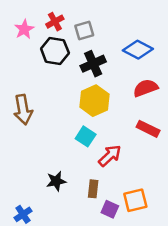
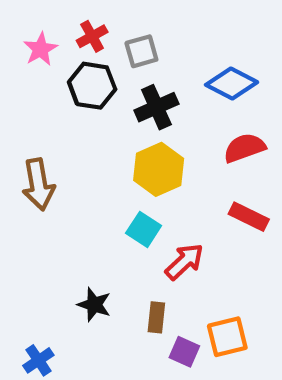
black star: (56, 181) -> (94, 305), turned 30

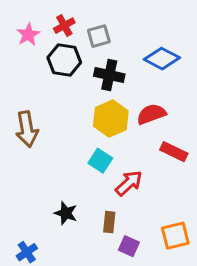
black cross: (156, 107) -> (109, 75), turned 36
red semicircle: (244, 148) -> (151, 114), moved
orange square: (227, 337) -> (175, 236), moved

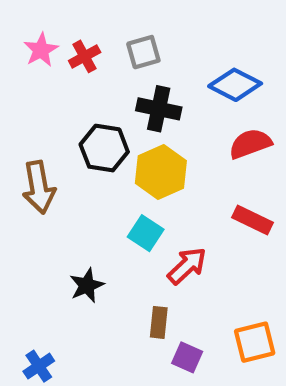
red cross: (64, 26) -> (85, 56), moved
black hexagon: (64, 60) -> (104, 148), moved
red semicircle: (151, 114) -> (250, 144), moved
black star: (66, 213) -> (87, 285), moved, turned 30

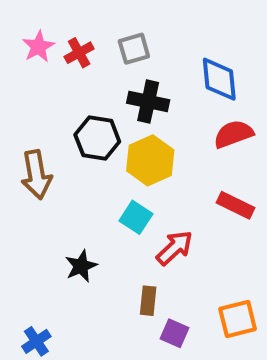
blue diamond: (235, 85) -> (219, 79), turned 57

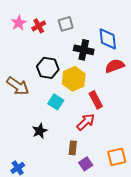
black cross: (148, 102) -> (84, 50), moved
brown arrow: (36, 175) -> (18, 86), turned -45
red rectangle: (236, 205) -> (96, 100), moved, turned 36
cyan square: (136, 217) -> (56, 102), moved
purple square: (175, 333) -> (86, 164), turned 32

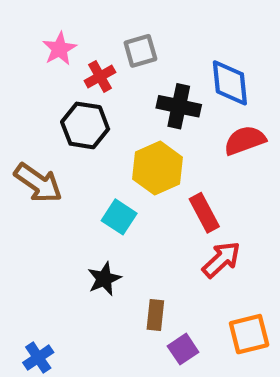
pink star: (19, 23) -> (60, 49), moved
red cross: (39, 26) -> (100, 76), moved
black hexagon: (48, 68) -> (85, 125), moved
red arrow: (86, 122) -> (221, 260), moved
black star: (40, 131) -> (104, 279), moved

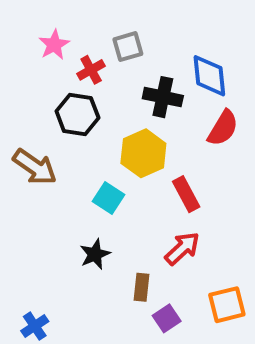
red semicircle: (245, 140) -> (223, 128), turned 141
red arrow: (221, 260) -> (182, 248), moved

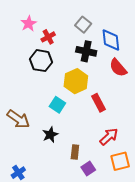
gray square: (128, 47) -> (83, 25), moved, turned -35
red semicircle: (223, 128) -> (118, 68), turned 108
brown arrow: (35, 167) -> (18, 119), moved
red arrow: (182, 248) -> (109, 137), moved

